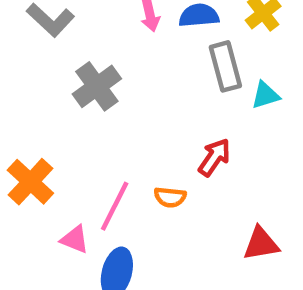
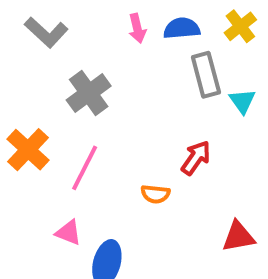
cyan triangle: (265, 95) -> (242, 101), turned -48
orange cross: (30, 182) -> (28, 150), moved
pink line: (115, 206) -> (85, 168), moved

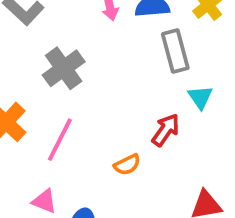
cyan triangle: (242, 101) -> (200, 97), moved
orange semicircle: (155, 194) -> (127, 165), turned -32

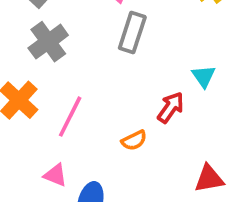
gray rectangle: (175, 51) -> (132, 32), moved, turned 33
gray cross: (64, 68) -> (48, 42), moved

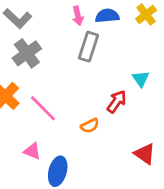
pink line: (70, 117) -> (43, 108), turned -72
red triangle: (209, 179) -> (145, 154), turned 45

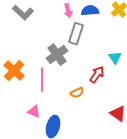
gray cross: (27, 53) -> (57, 55), moved
pink line: (43, 108) -> (42, 80), turned 45

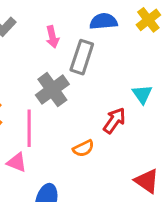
pink arrow: (68, 11) -> (52, 37), moved
pink triangle: (34, 112) -> (17, 162), moved

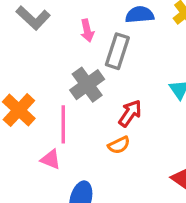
red arrow: (114, 121) -> (130, 113), moved

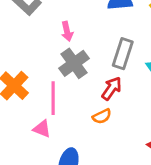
pink arrow: (87, 31) -> (67, 31), moved
gray rectangle: (117, 51) -> (123, 54), moved

